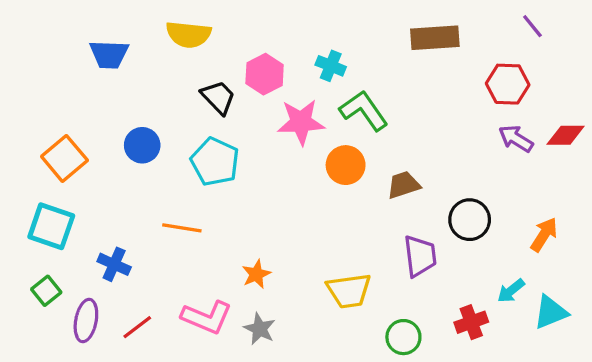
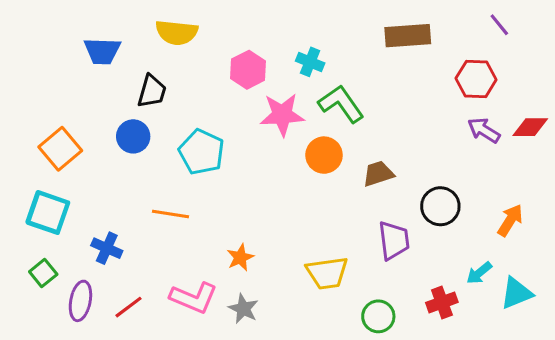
black trapezoid: (218, 97) -> (152, 91), moved, turned 60

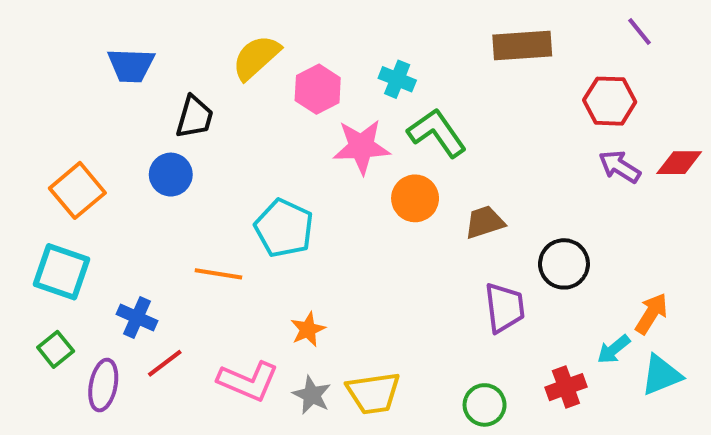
yellow semicircle: (177, 32) -> (256, 57), moved, turned 132
cyan pentagon: (201, 152) -> (284, 228), moved
orange arrow: (510, 220) -> (651, 314), moved
yellow trapezoid: (327, 273) -> (373, 393), moved
red line: (129, 307) -> (165, 363), moved

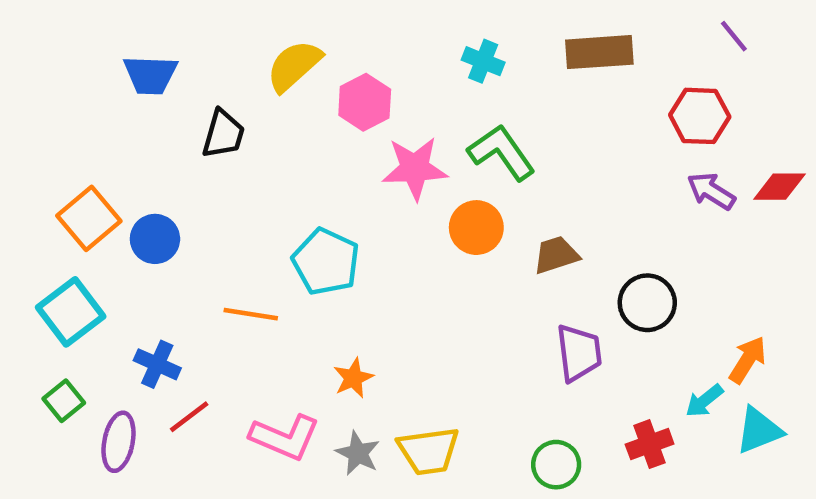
cyan cross: (397, 79) -> (483, 61), moved
blue circle: (171, 175) -> (155, 239), moved
cyan square: (62, 272) -> (71, 312), turned 34

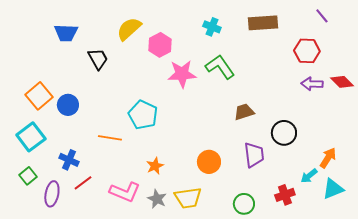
black trapezoid: (223, 134) -> (98, 59), turned -45
red diamond: (779, 187) -> (342, 82), turned 45
purple arrow: (711, 191) -> (312, 84), turned -30
orange circle: (476, 228) -> (209, 162), moved

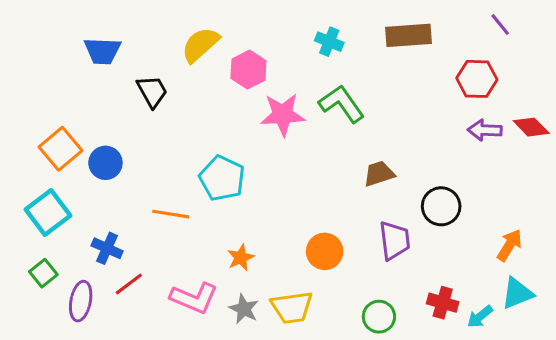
cyan arrow: (309, 176) -> (480, 317), moved
red cross: (285, 195) -> (443, 303), turned 36

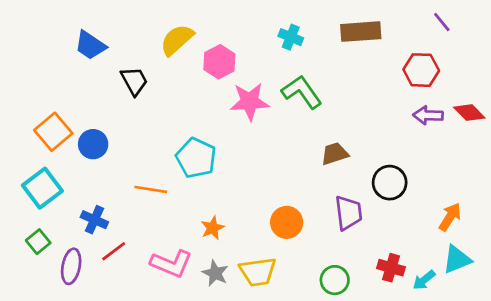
blue trapezoid: (102, 51) -> (90, 45), turned 32

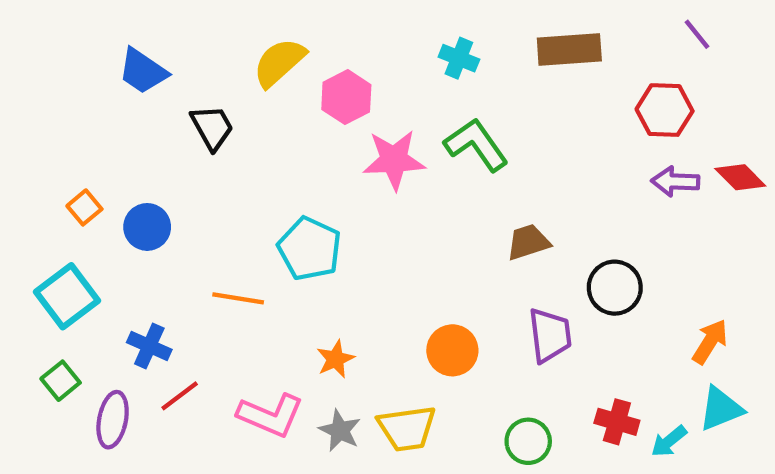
orange square: (53, 132) -> (84, 207), size x0.6

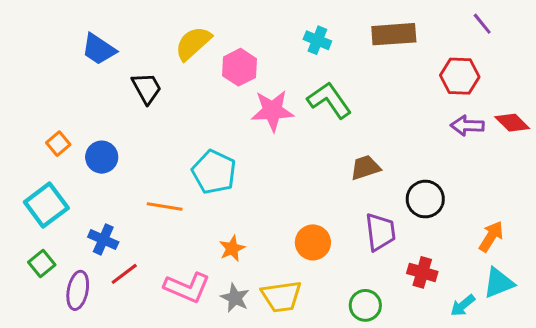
red cross: (617, 422) -> (422, 272), moved

